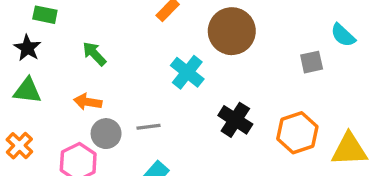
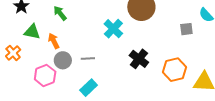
green triangle: (27, 91) -> (32, 32), moved
orange arrow: (88, 102) -> (54, 41), turned 49
orange cross: (19, 146) -> (13, 53), moved

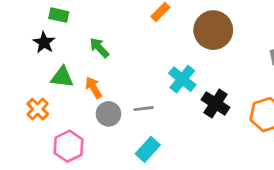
cyan cross: (113, 29) -> (182, 79), moved
pink hexagon: (45, 75) -> (69, 146), moved

